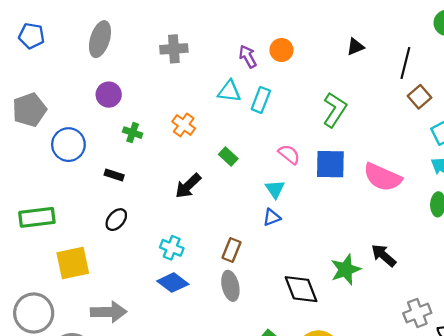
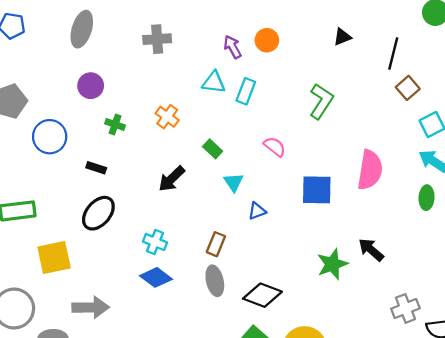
blue square: (330, 164) -> (317, 190), moved
pink semicircle: (383, 177) -> (370, 170), turned -105
cyan triangle: (275, 189) -> (234, 182), moved
black ellipse: (116, 220) -> (98, 213), size x1.5
black diamond: (301, 289) -> (262, 295), moved, turned -48

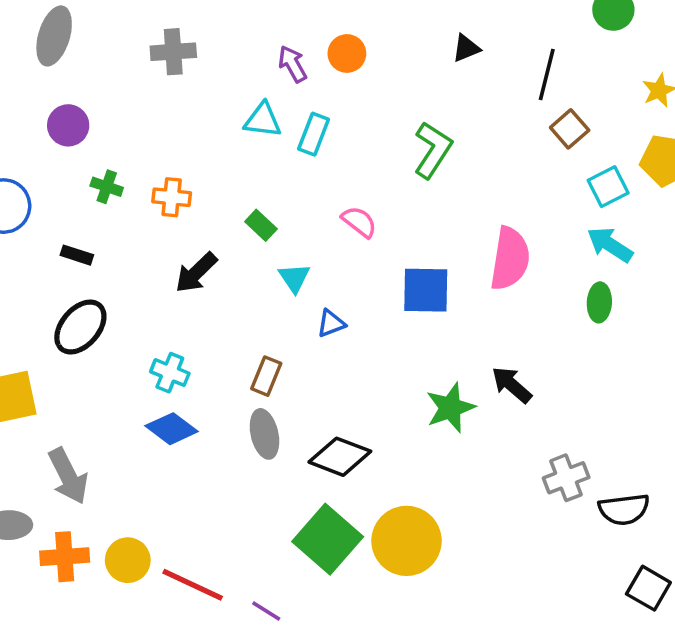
orange cross: (167, 117) -> (172, 197), moved, turned -30
gray arrow: (91, 307) -> (68, 476), turned 64

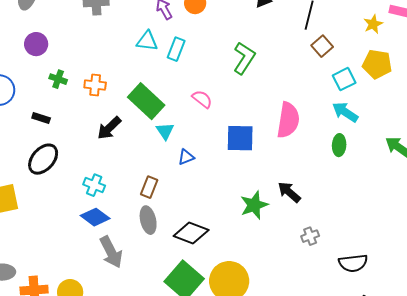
green rectangle: (261, 225) -> (146, 101), size x2.0
gray arrow: (68, 476) -> (111, 252), moved
gray cross: (566, 478) -> (310, 236), moved, size x0.7

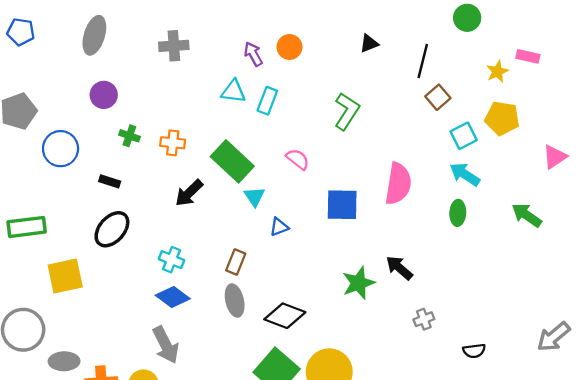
gray arrow: (111, 252) -> (166, 345), moved
black semicircle: (353, 263) -> (474, 351), size x0.7

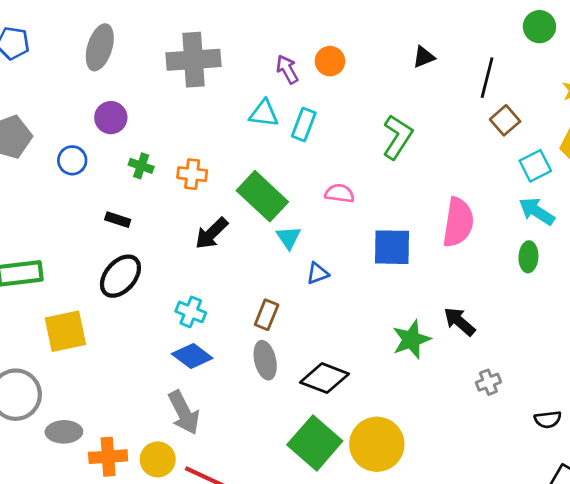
gray cross: (174, 46) -> (194, 60), size x1.5
blue circle: (61, 149) -> (72, 160), moved, size x0.7
pink semicircle: (298, 159) -> (340, 193), turned -30

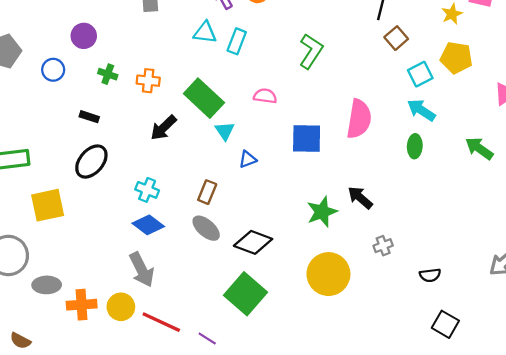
gray ellipse: (265, 360) -> (206, 228), turned -36
yellow circle: (377, 444) -> (328, 274), moved

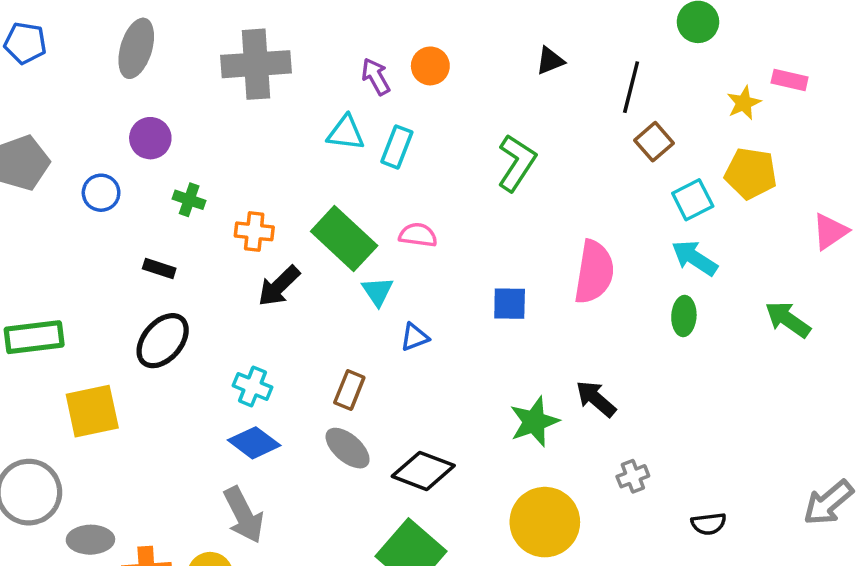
orange cross: (148, 81) -> (254, 231), moved
pink semicircle: (265, 96) -> (418, 235), moved
blue square: (307, 139) -> (510, 304), size x0.7

